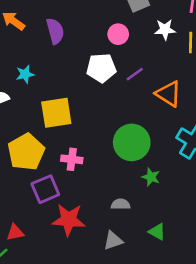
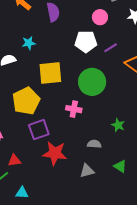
green circle: (132, 142) -> (92, 82), moved
pink cross: (72, 159) -> (74, 109), moved

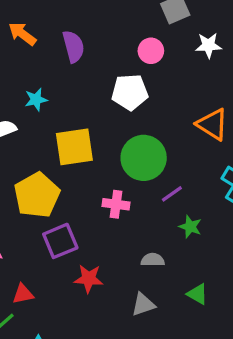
purple line: (111, 48) -> (172, 194), moved
red star: (55, 153) -> (89, 279), size x0.7

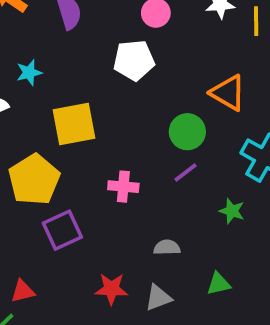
green circle: (144, 158) -> (187, 132), moved, size x0.7
green star: (190, 227) -> (232, 211), moved
red star: (89, 279) -> (111, 289), moved
green triangle: (197, 294) -> (219, 284), turned -40

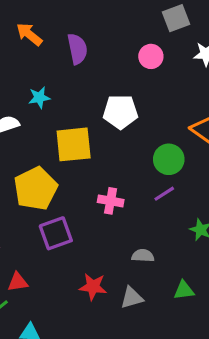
white pentagon: (134, 60) -> (120, 112), moved

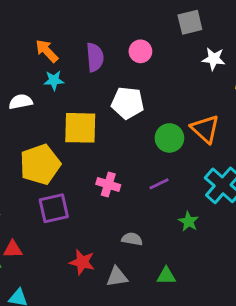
orange arrow: (29, 34) -> (47, 51), moved
purple semicircle: (77, 49) -> (95, 57), moved
pink circle: (151, 56) -> (140, 51), moved
green circle: (169, 159) -> (169, 138), moved

